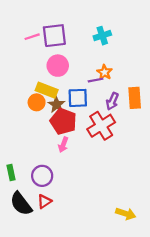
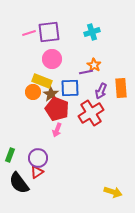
green rectangle: (11, 173) -> (10, 155), turned 32
red triangle: (44, 201) -> (37, 172), moved

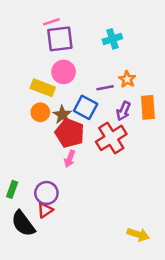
pink line: (29, 33) -> (51, 22), moved
orange star: (94, 65) -> (127, 79), moved
yellow rectangle: (42, 81) -> (43, 88), moved
blue square: (70, 88) -> (86, 107), turned 30

